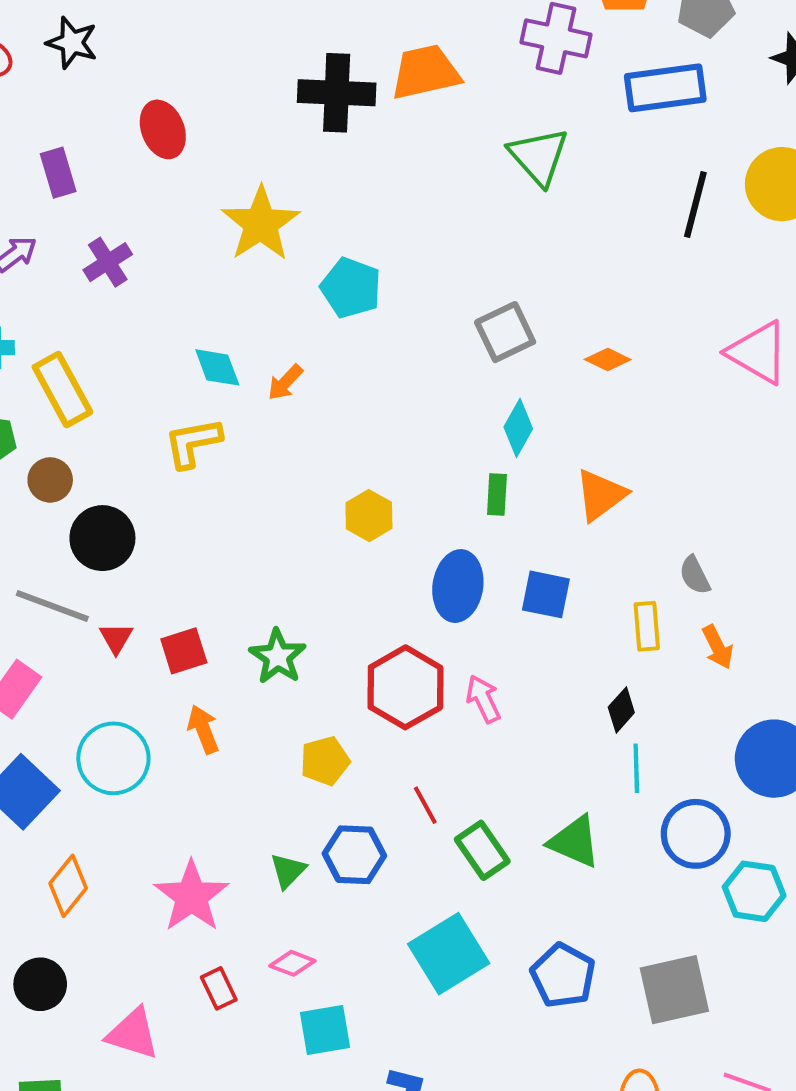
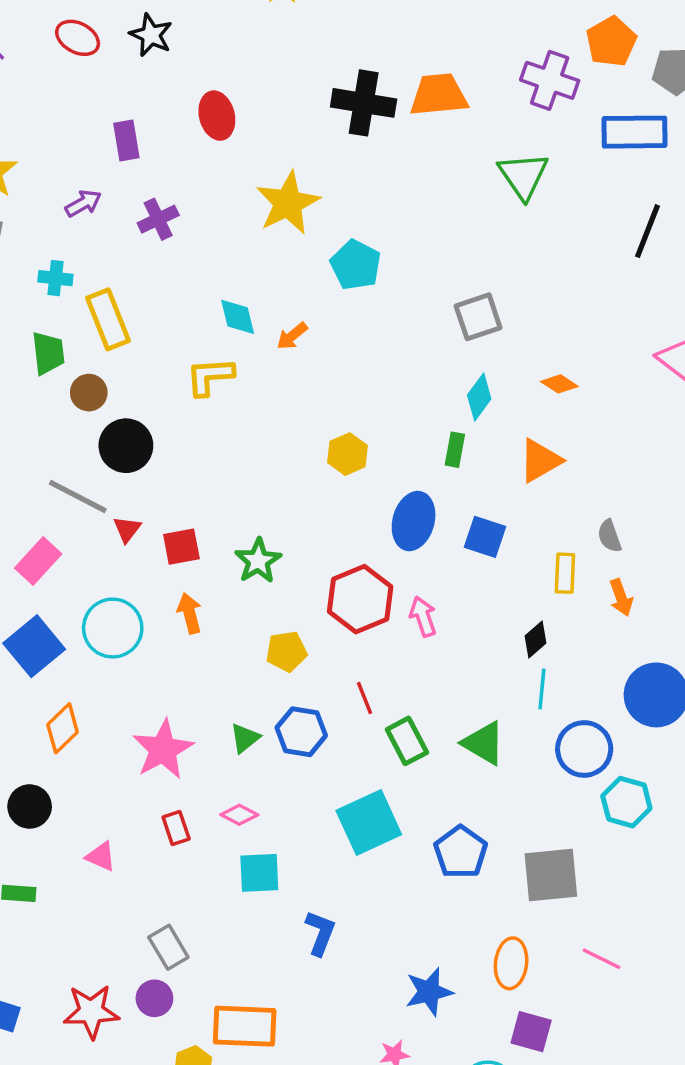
orange diamond: (608, 360) -> (559, 384), moved
pink triangle: (133, 1034) -> (101, 856), size x0.7

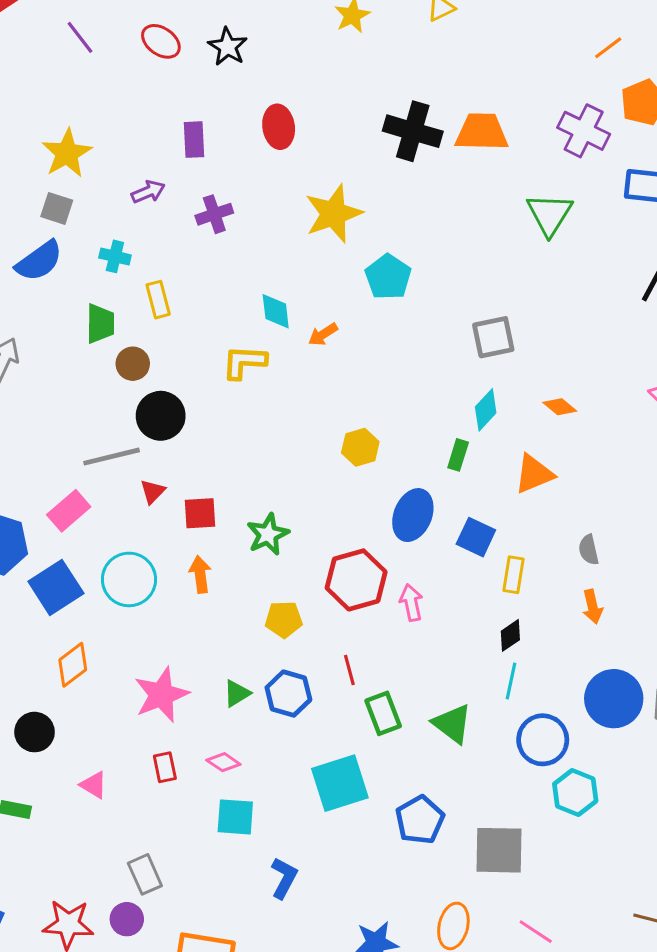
yellow rectangle: (108, 319) -> (158, 300), size x0.7
gray line: (78, 497) -> (112, 457), turned -48
yellow rectangle: (565, 573) -> (513, 575), moved

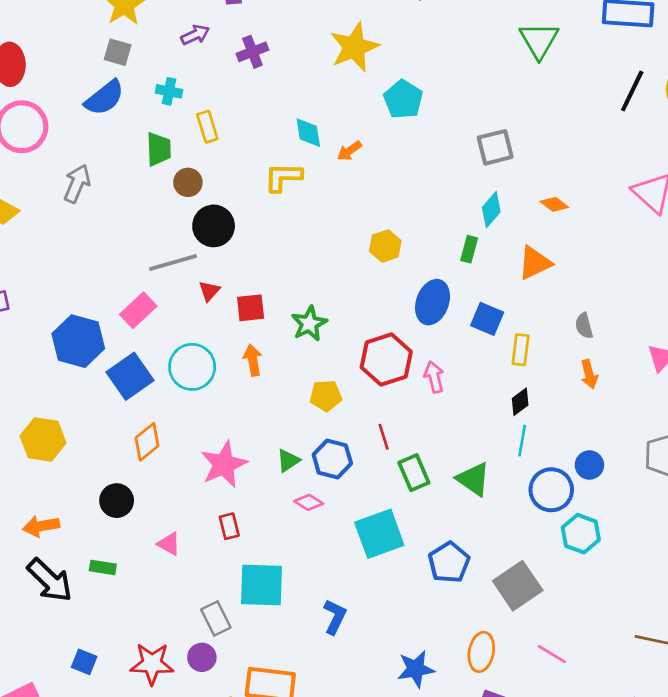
blue circle: (614, 699) -> (589, 465), moved, size x0.6
pink diamond: (223, 762) -> (309, 502), moved
cyan square: (235, 817) -> (261, 585), moved, size x1.4
gray square: (499, 850) -> (518, 586), turned -33

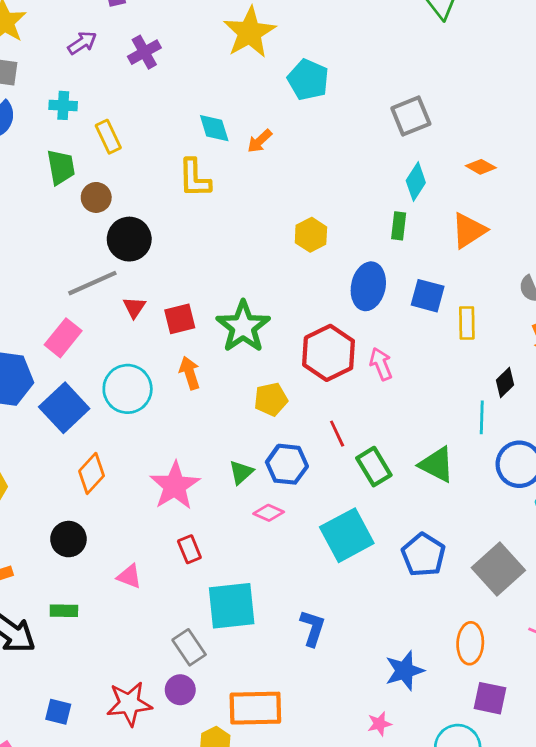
yellow L-shape: (283, 177) -> (194, 178), turned -84
green star: (309, 324) -> (243, 327), size x1.4
black diamond: (520, 402) -> (505, 382), moved

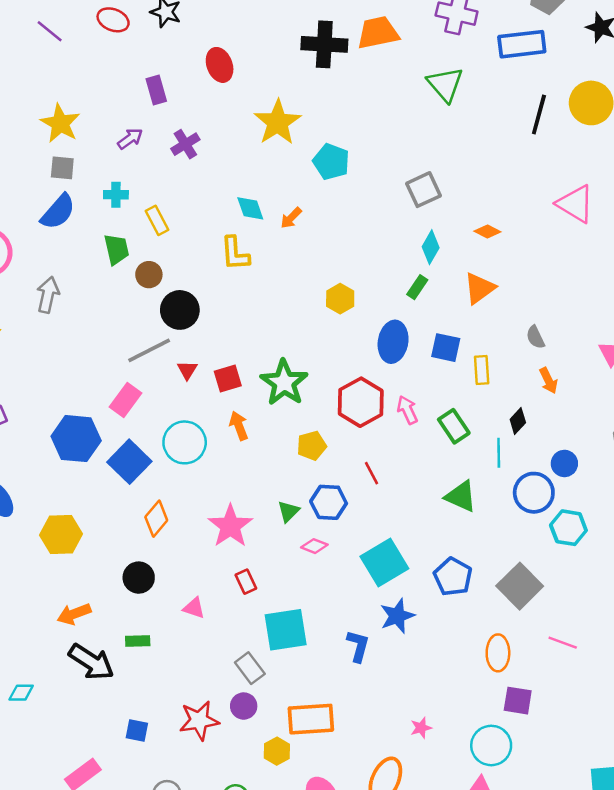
green rectangle: (399, 226) -> (417, 287), turned 30
green rectangle: (374, 467) -> (454, 426), moved
blue star: (405, 671) -> (397, 616), moved

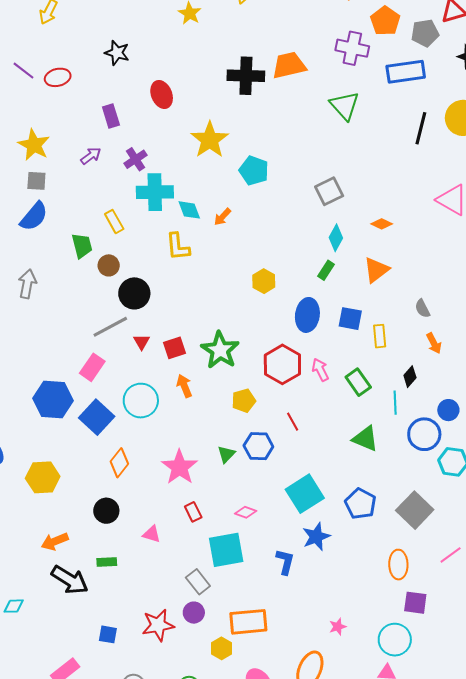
red ellipse: (113, 20) -> (58, 77), moved, turned -35
cyan cross: (116, 195) -> (155, 192), moved, size x1.8
pink diamond: (314, 546) -> (246, 512), moved
pink line: (563, 643) -> (451, 555), turned -55

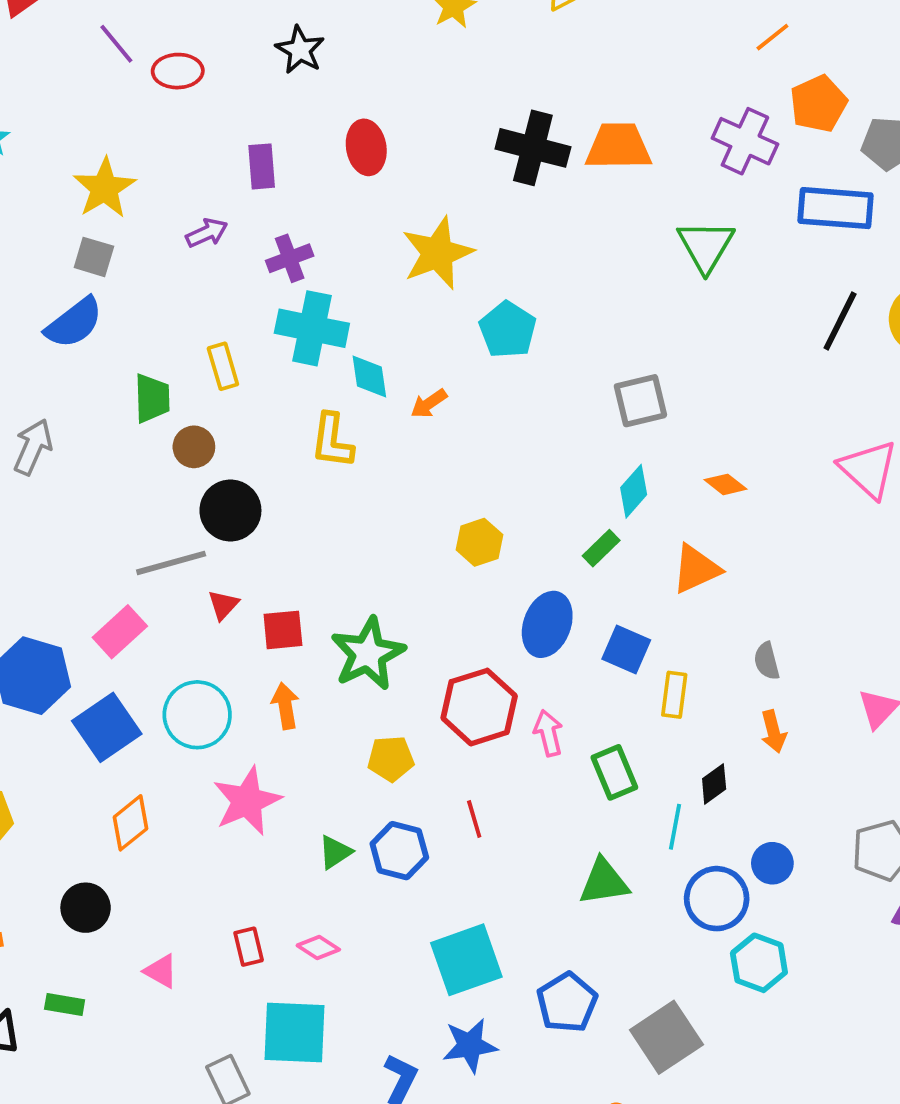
green triangle: (365, 439) -> (604, 882), turned -44
pink star: (179, 467) -> (247, 801), moved
pink diamond: (246, 512) -> (318, 948), moved

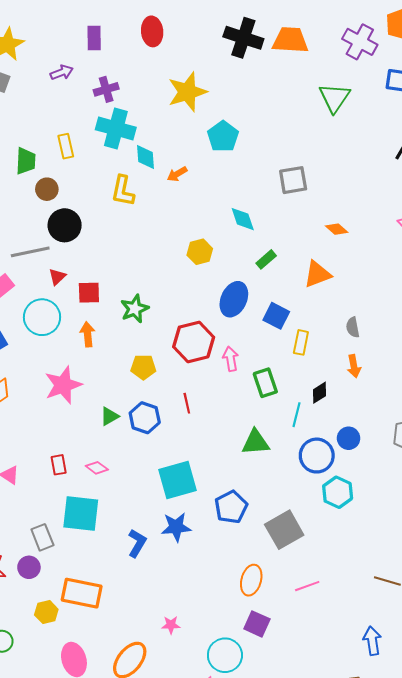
cyan diamond: (634, 491) -> (243, 219), moved, turned -64
green star: (368, 654) -> (135, 309), size x0.7
cyan circle: (197, 715) -> (42, 317), moved

